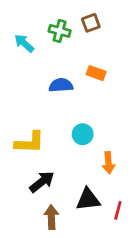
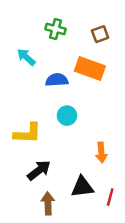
brown square: (91, 23) -> (100, 34), moved
cyan arrow: (24, 43) -> (26, 57), moved
orange rectangle: (96, 73) -> (90, 69), size x1.6
cyan circle: (83, 134) -> (67, 116), moved

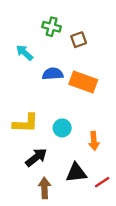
brown square: (100, 34) -> (79, 40), moved
orange rectangle: (90, 69) -> (83, 82), moved
cyan circle: (67, 116) -> (62, 128), moved
red line: (110, 197) -> (102, 182), turned 42

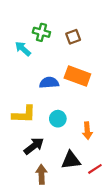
green cross: (52, 27) -> (41, 32), moved
blue semicircle: (53, 74) -> (49, 83), moved

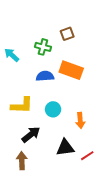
green cross: (41, 32) -> (43, 47), moved
cyan arrow: (23, 49) -> (12, 55), moved
brown arrow: (41, 174) -> (22, 161), moved

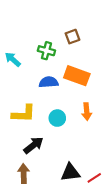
orange arrow: (80, 120) -> (87, 112), moved
black triangle: (65, 148) -> (70, 172), moved
red line: (87, 156) -> (94, 178), moved

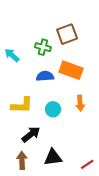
brown square: (73, 37) -> (67, 34), size x1.5
black triangle: (70, 172) -> (53, 157), moved

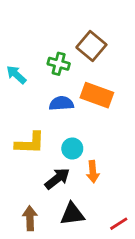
brown square: (67, 34) -> (91, 46), turned -30
orange arrow: (80, 103) -> (93, 172), moved
black arrow: (31, 134) -> (57, 179), moved

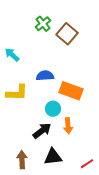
green cross: (59, 64) -> (43, 24), moved, turned 35
orange rectangle: (97, 95) -> (71, 91), moved
yellow L-shape: (30, 143) -> (17, 93), moved

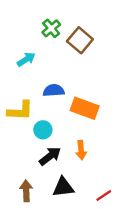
cyan arrow: (12, 55) -> (26, 59), moved, turned 105
cyan circle: (53, 109) -> (43, 130), moved

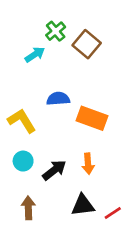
cyan arrow: (26, 59) -> (35, 55), moved
yellow L-shape: (20, 111) -> (22, 121), turned -124
cyan circle: (43, 130) -> (23, 161), moved
black triangle: (63, 187) -> (83, 205), moved

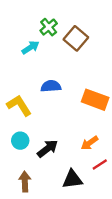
orange rectangle: (92, 118) -> (95, 100), moved
orange arrow: (88, 164) -> (90, 143), moved, turned 60
red line: (113, 213) -> (100, 164), moved

